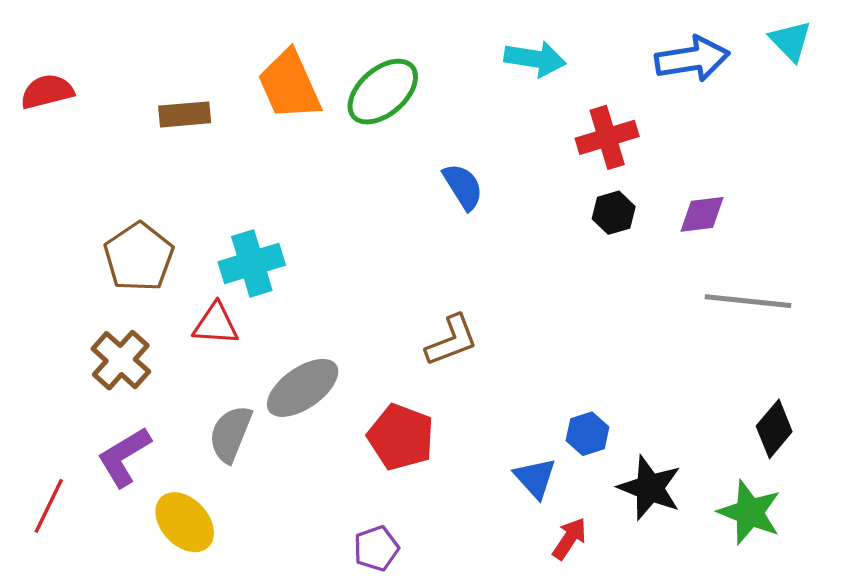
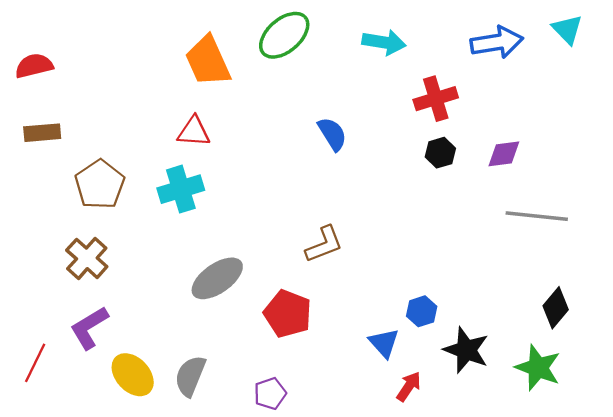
green ellipse: (383, 92) -> (284, 35), moved
brown rectangle: (185, 114) -> (42, 133), moved
red triangle: (216, 324) -> (194, 132), moved
gray semicircle: (230, 434) -> (190, 376), moved

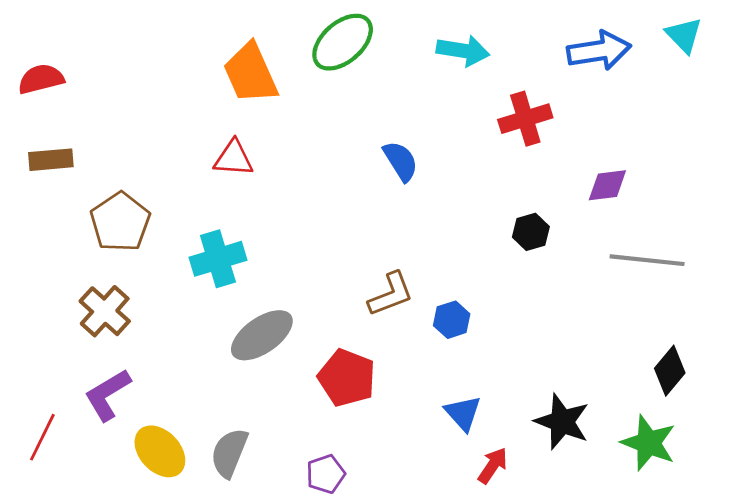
black hexagon: (440, 153) -> (531, 232), moved
cyan cross: (181, 189) -> (218, 259), moved
blue hexagon: (422, 311) -> (452, 320), moved

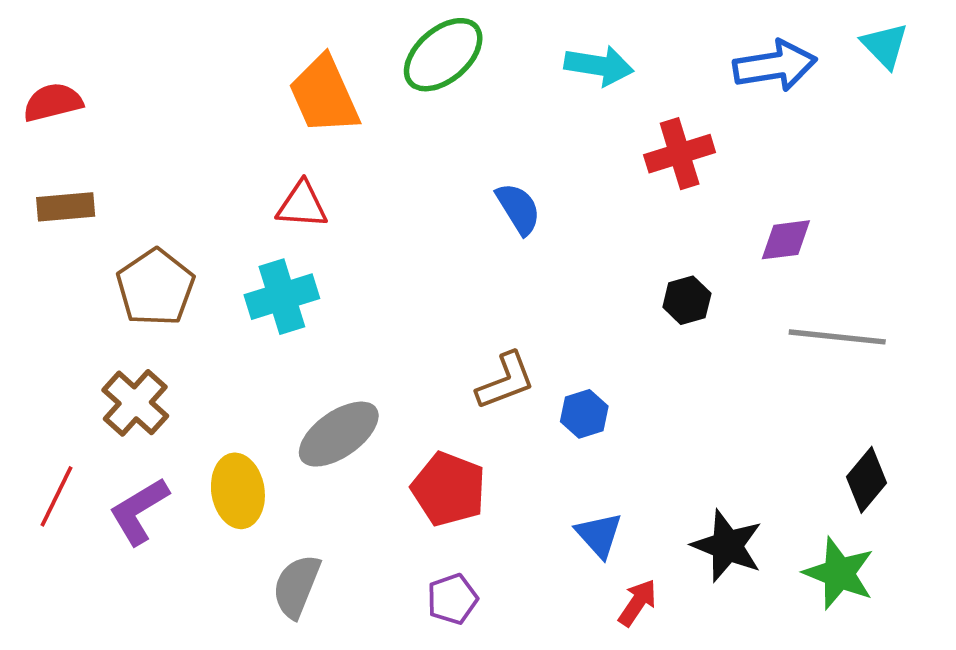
cyan cross: (218, 259) -> (282, 297), moved
red line: (42, 437) -> (56, 496), moved
yellow ellipse: (160, 451) -> (238, 491), moved, turned 34
purple pentagon: (326, 474) -> (452, 599), moved

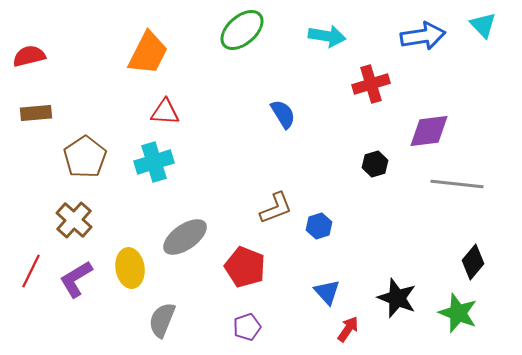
orange trapezoid: (324, 95) -> (148, 53), moved, turned -129
purple diamond: (786, 240) -> (429, 131), size x1.4

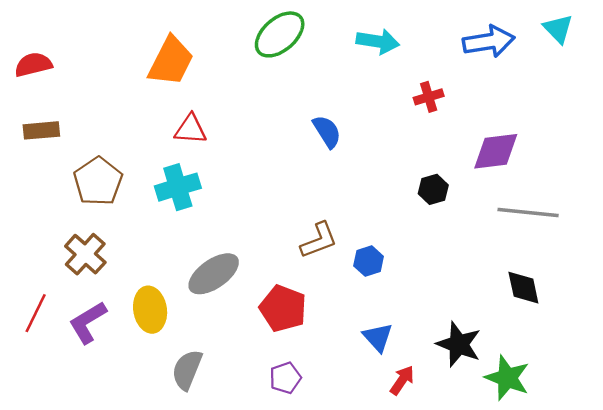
red cross: (371, 84) -> (429, 97), size x0.7
black diamond: (473, 262) -> (523, 288), moved, turned -52
green star: (458, 313) -> (507, 378), moved

